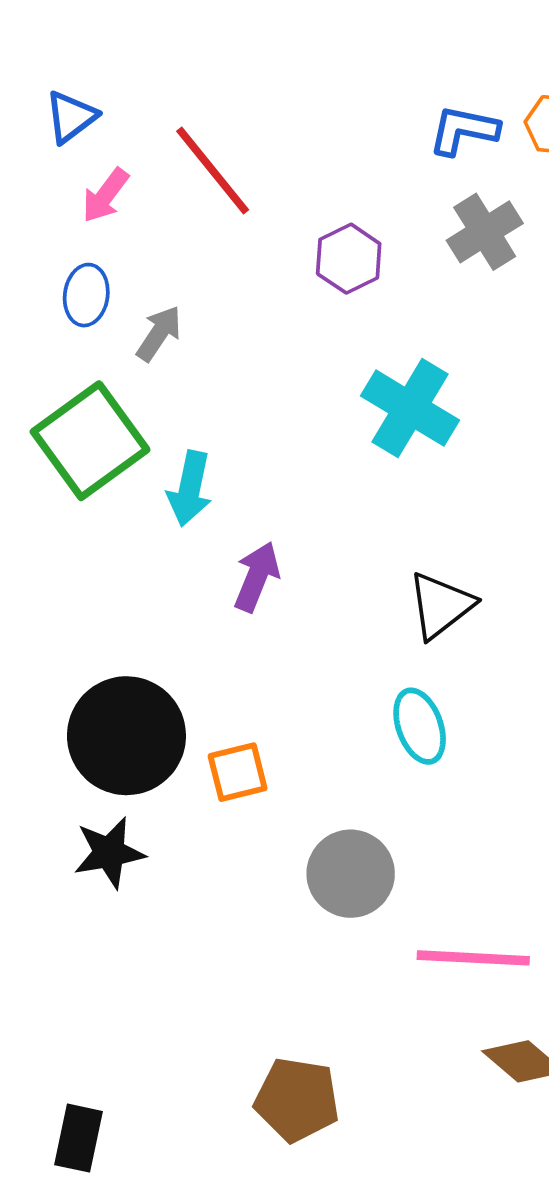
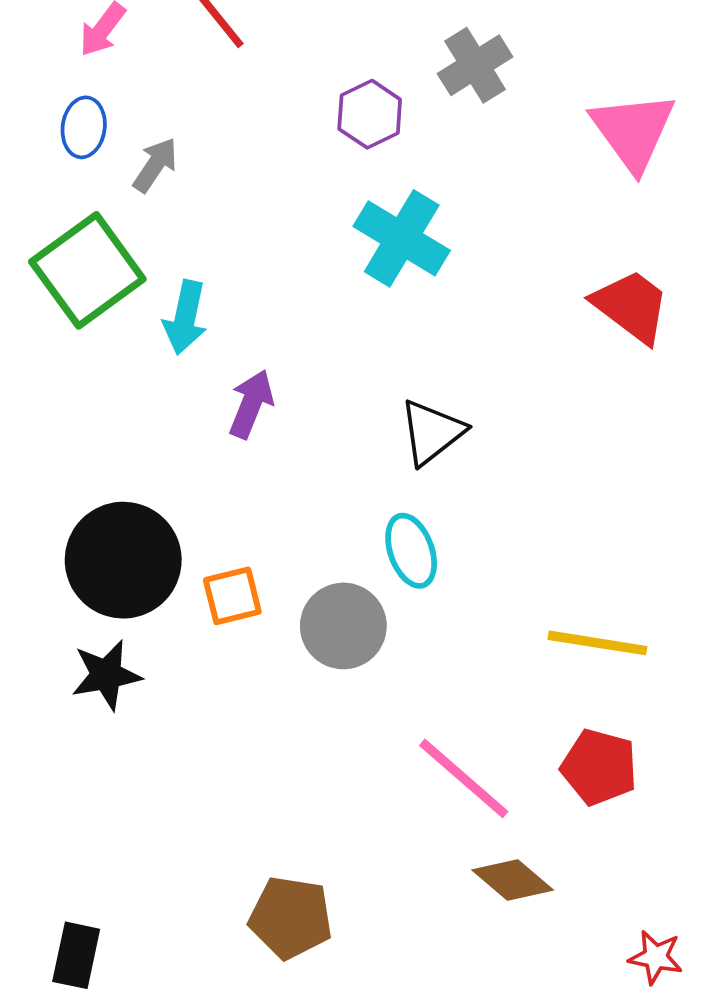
purple hexagon: (349, 259) -> (370, 114), moved
gray circle: (351, 874) -> (343, 626), moved
pink line: (473, 958) -> (464, 778), turned 38

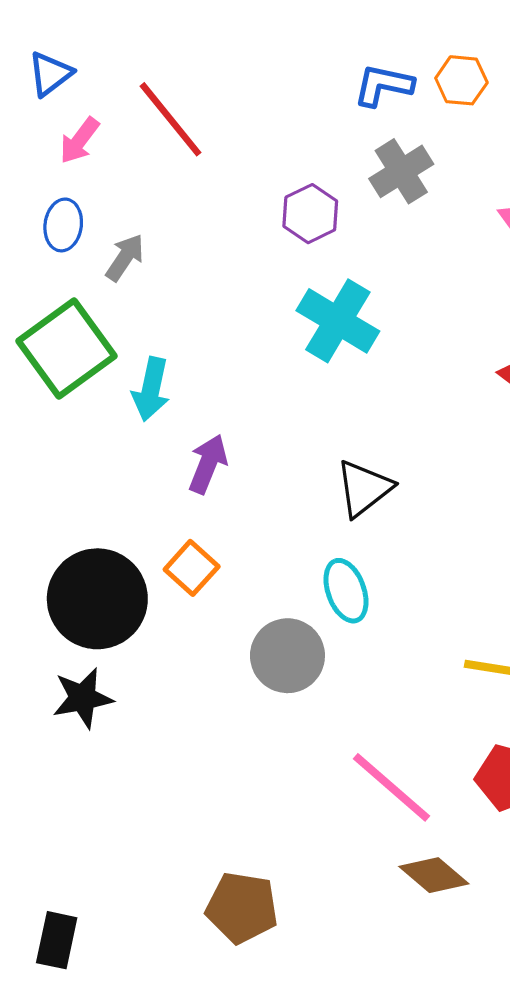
orange square: (232, 596) -> (192, 568), moved, turned -34

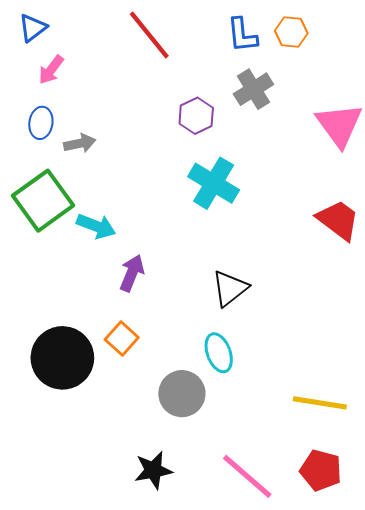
blue L-shape: (383, 85) -> (242, 35), turned -108
red line: (170, 119) -> (149, 35), moved
gray arrow: (125, 257) -> (80, 143), turned 44
cyan arrow: (151, 389) -> (96, 226), turned -81
black star: (83, 698) -> (153, 470), moved

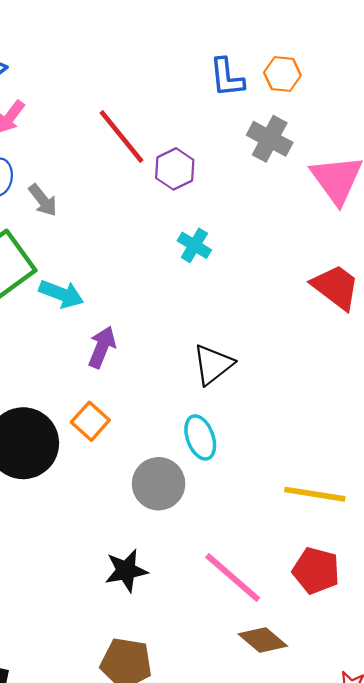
red line: (149, 35) -> (122, 136), moved
gray cross: (253, 89) -> (270, 139), moved, turned -30
gray arrow: (80, 143) -> (43, 200), turned 64
cyan cross: (214, 183) -> (194, 245), size x0.6

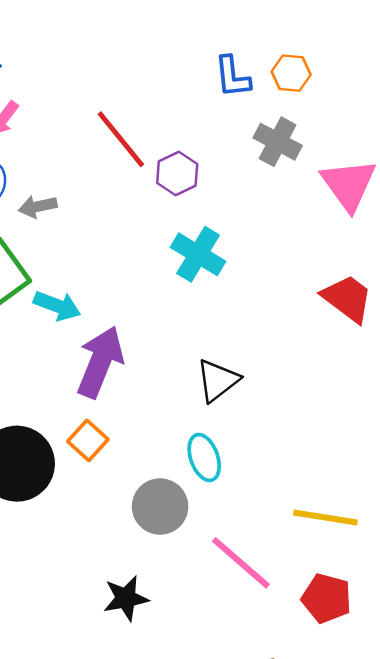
gray arrow: (43, 200) -> (38, 207), turned 116
cyan cross: (194, 245) -> (198, 254), size x1.5
purple arrow: (102, 347) -> (100, 362), size x1.6
pink line: (233, 578) -> (241, 563), moved

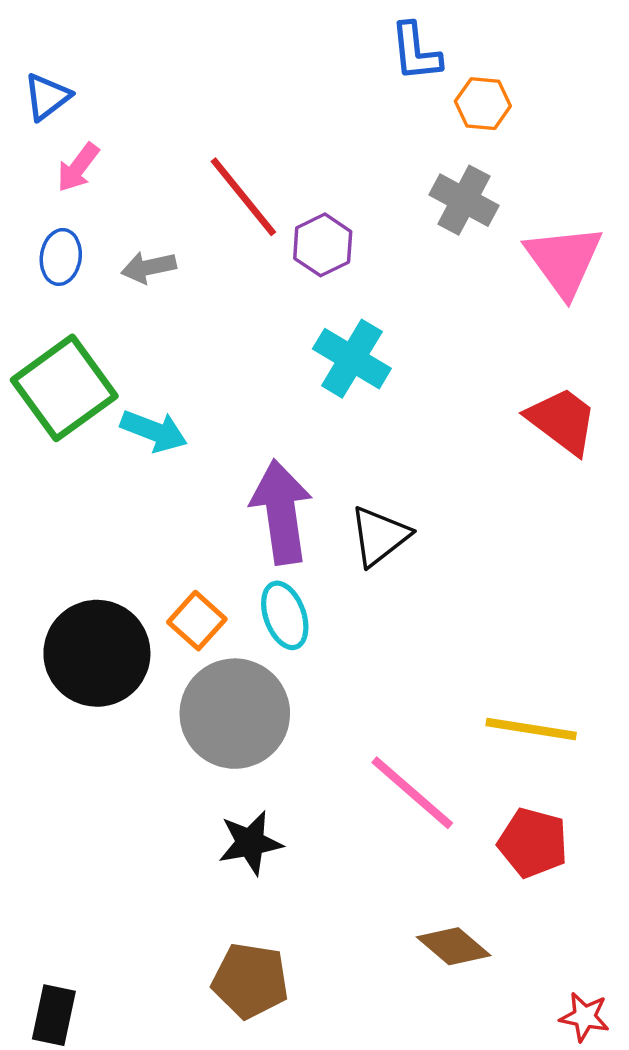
blue L-shape: (232, 77) -> (416, 52), moved
gray arrow: (38, 207) -> (149, 267), moved
purple arrow: (100, 362) -> (281, 512), moved, turned -30
cyan ellipse: (204, 458) -> (285, 615), moved
gray circle: (160, 506) -> (235, 714), moved, size x1.4

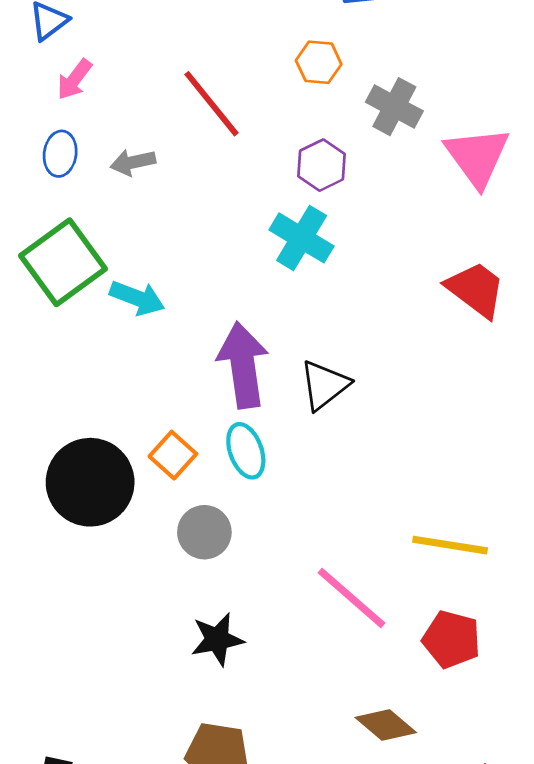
orange hexagon: (483, 104) -> (319, 62), moved
purple hexagon: (323, 245) -> (322, 165), moved
gray circle: (235, 714) -> (204, 532), size x0.6

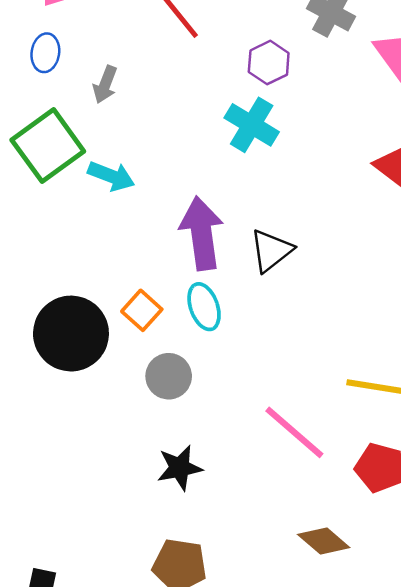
gray arrow: (133, 162) -> (105, 85), moved, turned -57

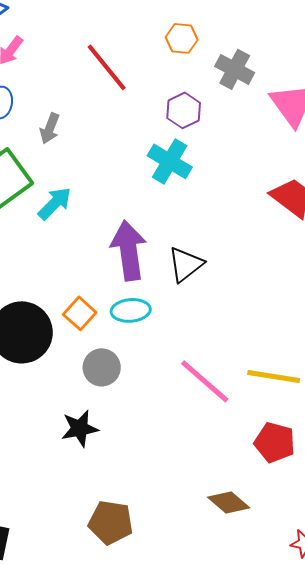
cyan arrow: (111, 176) -> (55, 203), turned -66
cyan ellipse: (204, 307) -> (131, 310), turned -75
pink line: (294, 432) -> (205, 381), moved
black star: (180, 468) -> (80, 428), moved

